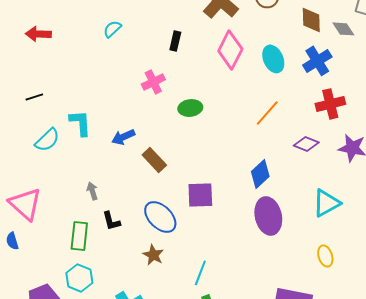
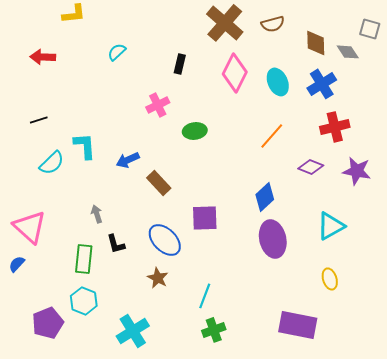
blue semicircle: (12, 241) -> (17, 264), turned 60

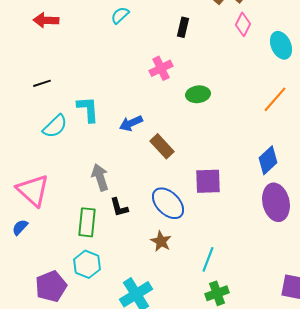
pink diamond: (235, 73) -> (243, 24), moved, size x0.6
gray arrow: (97, 214) -> (100, 177), size x1.5

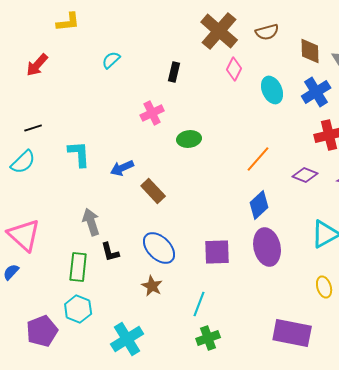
red arrow: (46, 20) -> (37, 65), turned -50
orange line: (275, 99) -> (258, 159), moved
cyan semicircle: (55, 126) -> (23, 162), moved
purple square: (208, 181) -> (217, 252), moved

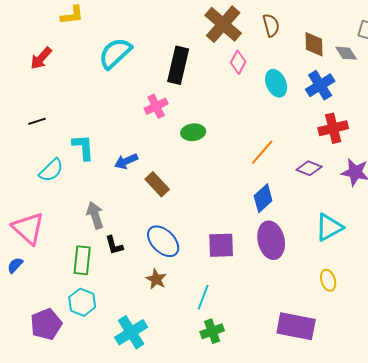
brown semicircle: (267, 32) -> (271, 25), turned -90
cyan semicircle: (111, 60) -> (115, 53), size x1.8
black rectangle: (174, 72) -> (178, 65), size x1.8
cyan semicircle: (23, 162) -> (51, 170), moved

